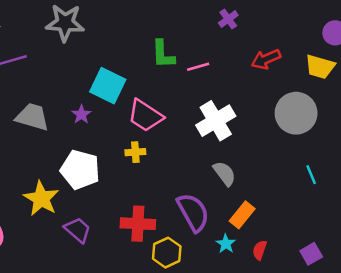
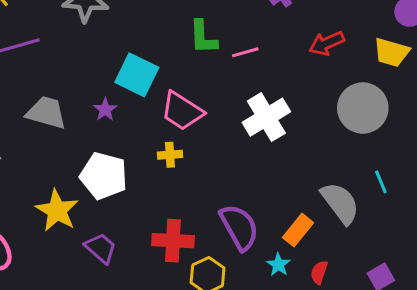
gray semicircle: (225, 173) -> (340, 203), moved, size x1.4

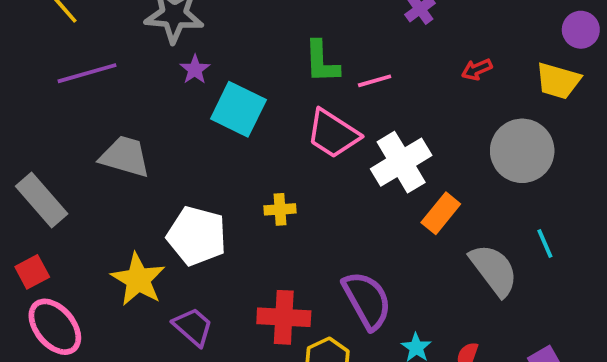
red arrow: (327, 43) -> (477, 69), size x0.7
purple star: (105, 110) -> (195, 69), moved
pink trapezoid: (182, 111) -> (333, 134), moved
orange rectangle: (298, 230) -> (441, 213), moved

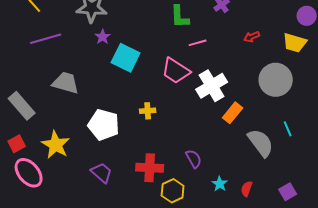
green L-shape: (322, 62) -> (180, 17), moved
yellow star: (138, 279) -> (56, 145), moved
purple semicircle: (367, 300) -> (194, 159), size x0.6

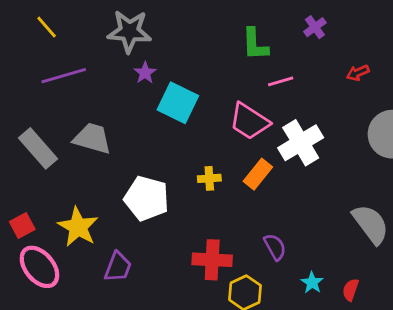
gray rectangle: (22, 106) -> (38, 148), moved
orange rectangle: (233, 113) -> (258, 174), moved
purple trapezoid: (102, 173) -> (118, 267), moved, turned 70

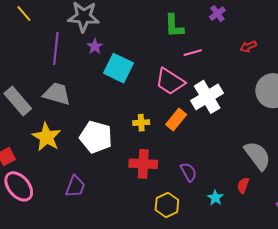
purple line: (64, 76) -> (56, 49), moved, turned -68
yellow star: (78, 227) -> (47, 137), moved
red cross: (212, 260) -> (143, 164), moved
red semicircle: (351, 290) -> (243, 185), moved

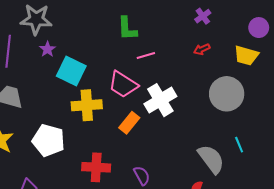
purple cross: (217, 14) -> (203, 16), moved
yellow cross: (141, 123) -> (87, 105), moved, size x1.8

